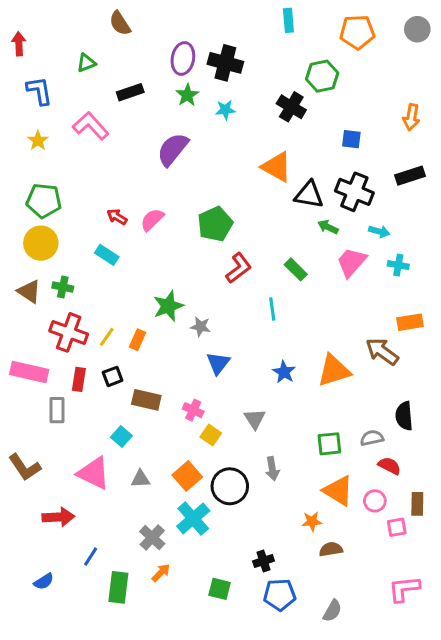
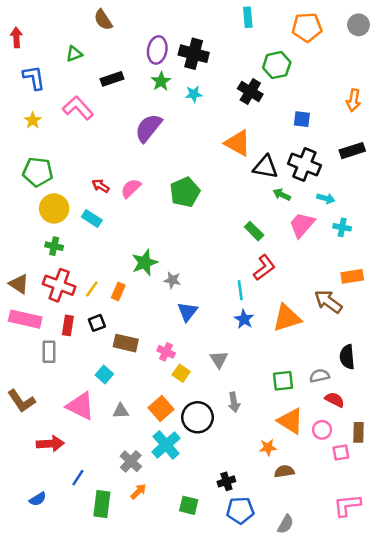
yellow circle: (41, 243) -> (54, 208), moved
red L-shape: (239, 268) -> (264, 268), moved
brown triangle: (29, 291) -> (19, 284), moved
cyan line: (272, 309) -> (240, 290), moved

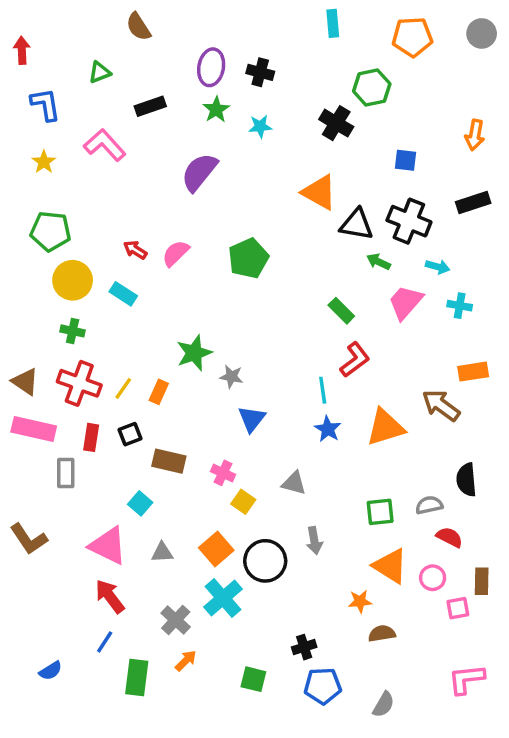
black cross: (194, 54) -> (260, 72), size x0.7
gray triangle: (219, 359) -> (294, 483), turned -42
red arrow: (50, 444) -> (110, 596), moved, turned -124

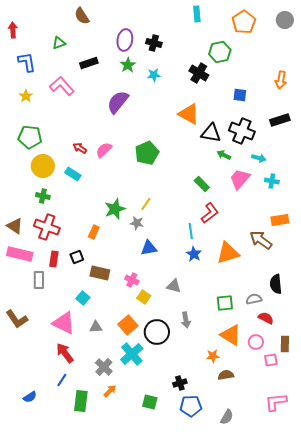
orange pentagon: (412, 37) -> (244, 22), turned -30
yellow line: (123, 388) -> (146, 204), moved
blue triangle: (252, 419) -> (149, 248), turned 42

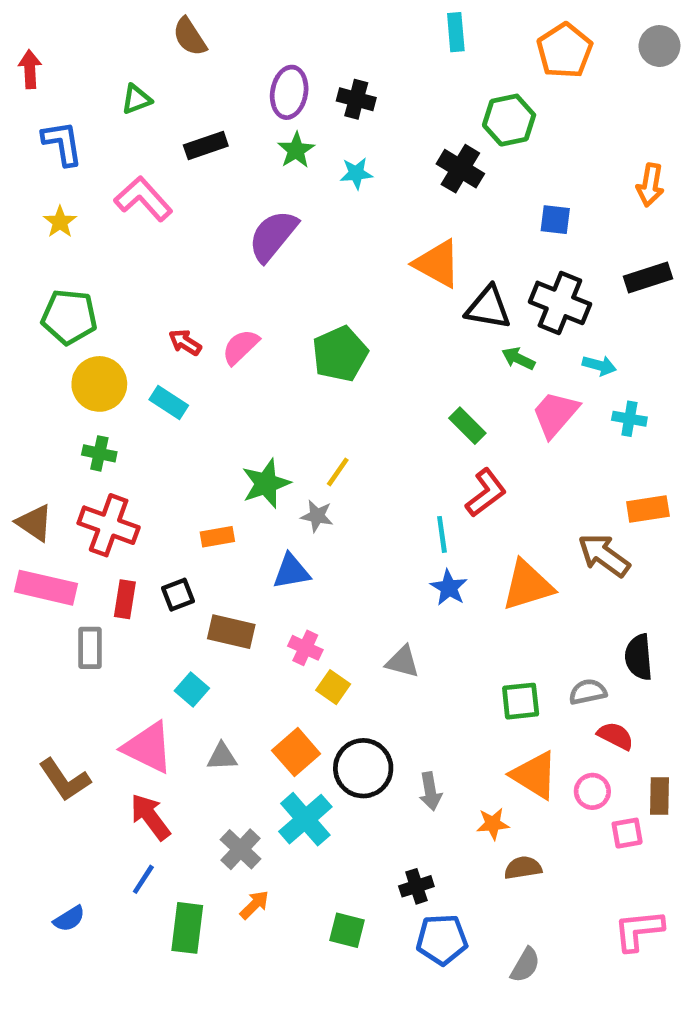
orange rectangle: (94, 232) -> (217, 537), turned 56
blue triangle: (149, 248) -> (291, 571), moved
brown L-shape: (17, 319) -> (65, 780), moved
gray arrow: (186, 320) -> (430, 791), moved

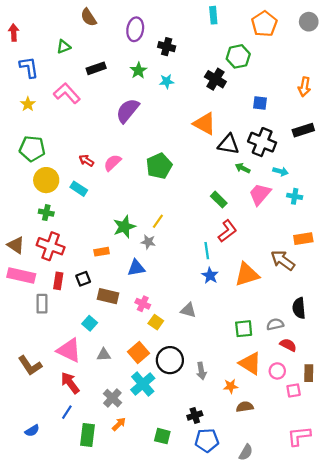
purple ellipse: (289, 92) -> (135, 29), moved

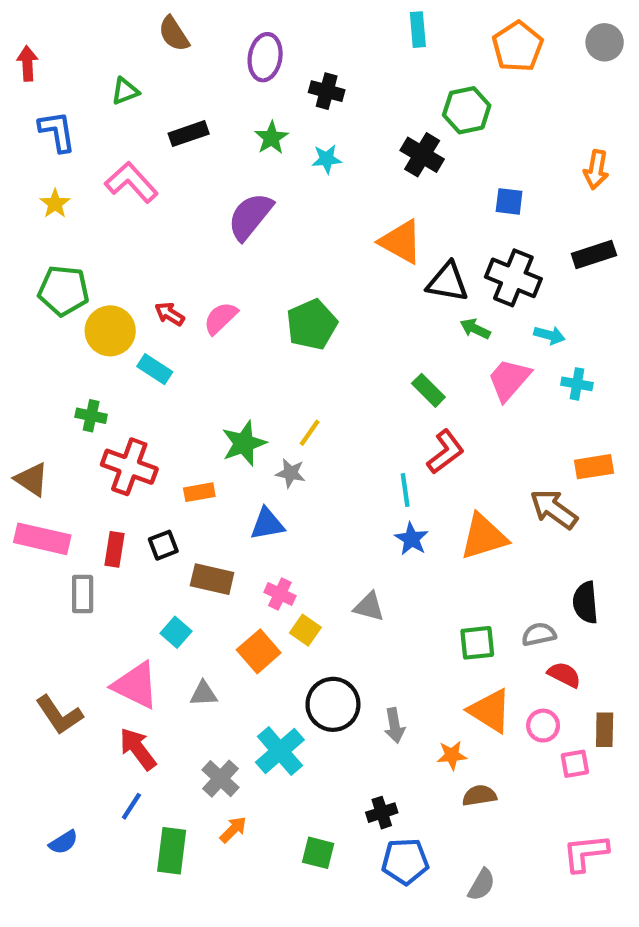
yellow circle: (46, 180) -> (110, 331), moved
red cross: (51, 246) -> (129, 467), moved
orange square: (138, 353) -> (259, 651), moved

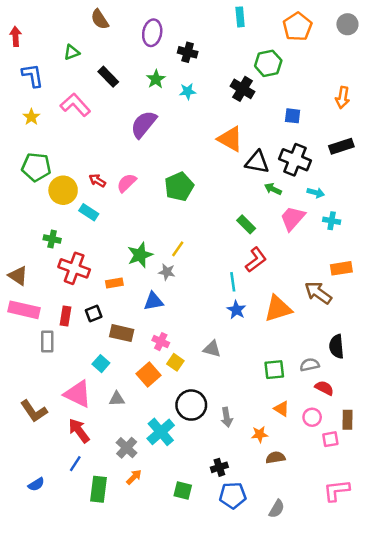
black rectangle: (189, 134) -> (108, 77), turned 65
orange triangle: (490, 711) -> (282, 409), size x0.6

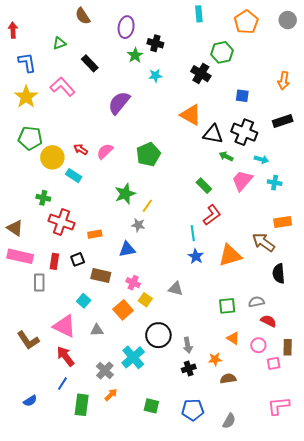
green star: (156, 79) -> (135, 55), moved
yellow star: (31, 117) -> (26, 97), size x1.6
green star: (140, 255) -> (125, 194), moved
black semicircle: (336, 346) -> (279, 274), moved
black cross: (219, 467) -> (189, 368), moved

